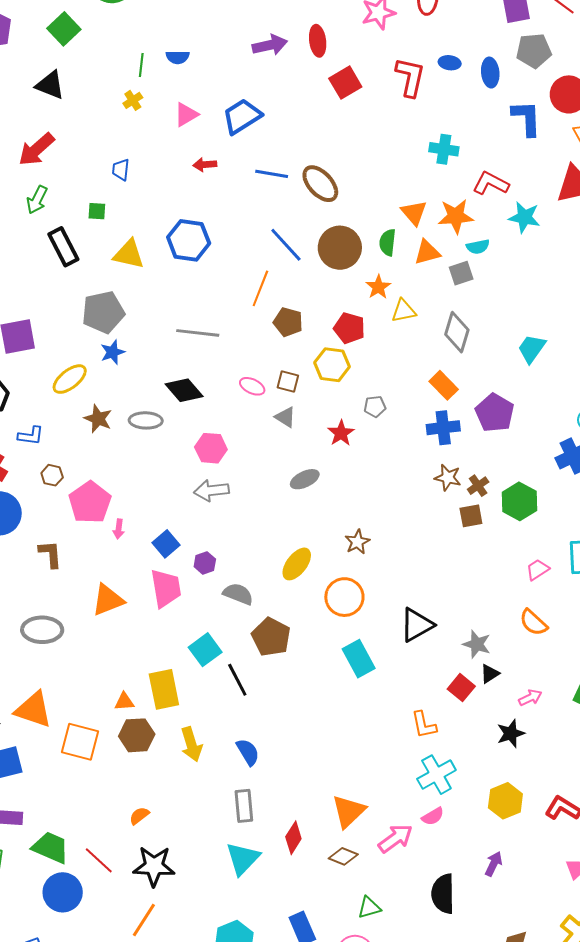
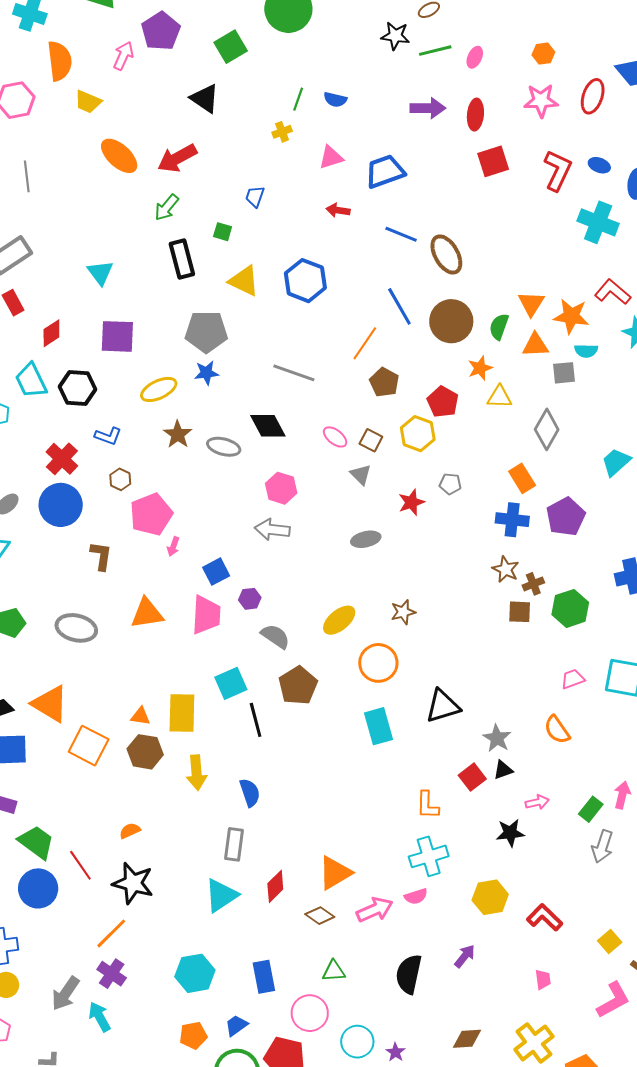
cyan cross: (444, 149) -> (598, 222), moved, size x1.4

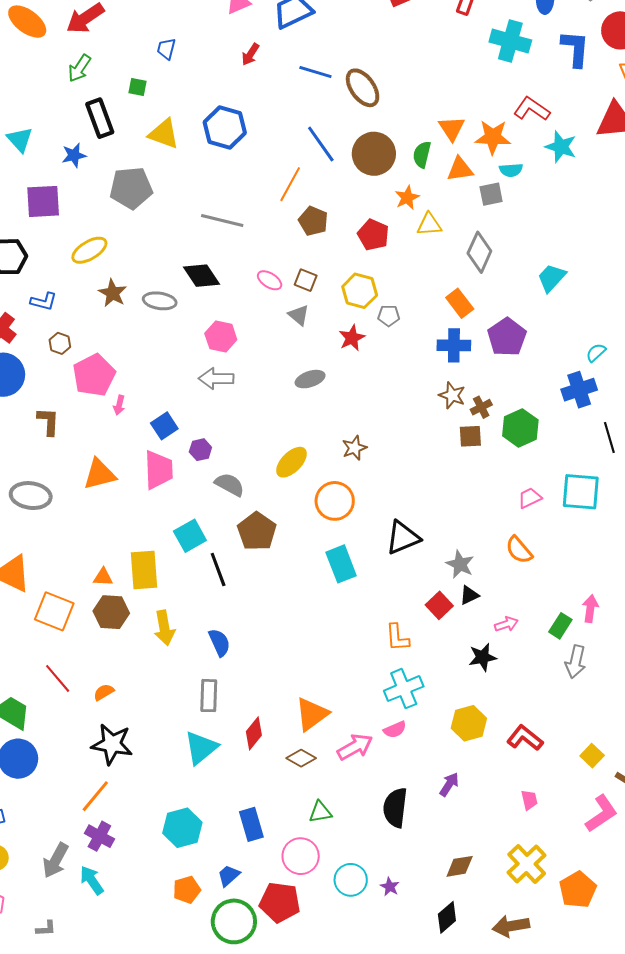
red arrow: (338, 210) -> (250, 54), turned -60
blue star: (206, 373) -> (74, 155), moved
yellow hexagon: (418, 434) -> (360, 291), moved
red line: (80, 865) -> (58, 678), moved

